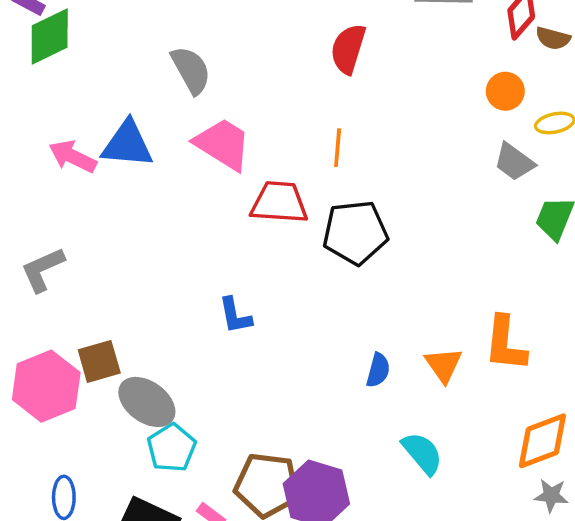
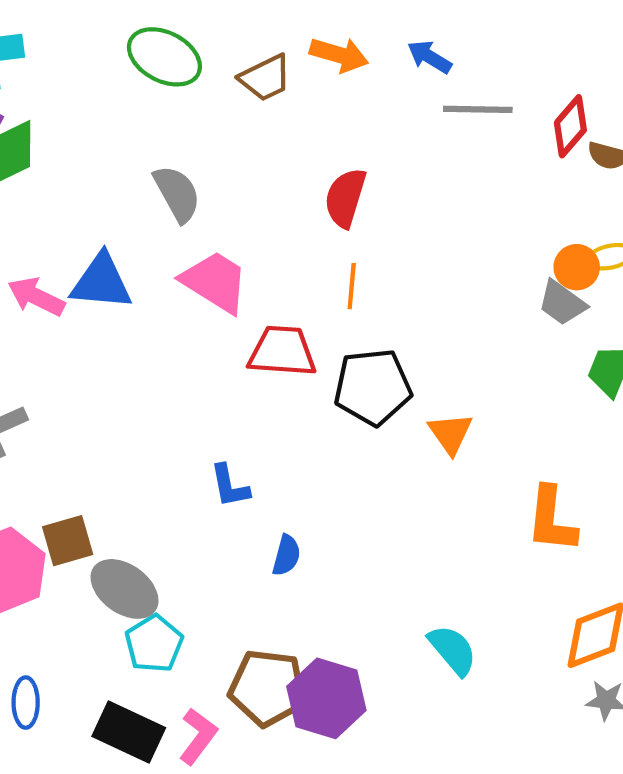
red semicircle: (348, 49) -> (345, 198), moved
orange circle: (505, 91) -> (577, 267), moved
orange triangle: (444, 365) -> (451, 433), moved
blue semicircle: (378, 370) -> (286, 555), moved

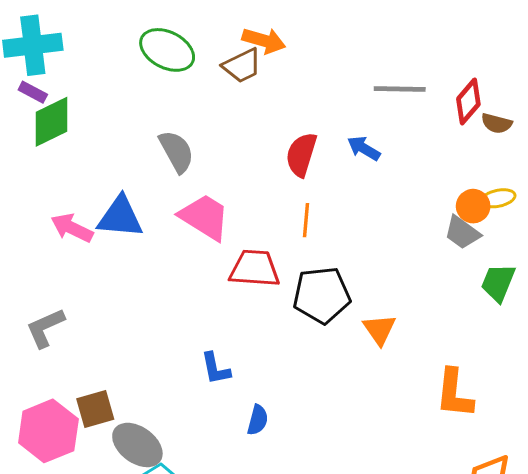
orange arrow: (339, 55) -> (264, 41), moved
blue arrow: (429, 57) -> (364, 148), moved

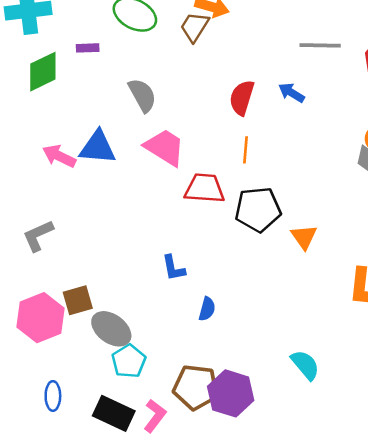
brown trapezoid: (242, 66) -> (195, 27), turned 148
purple rectangle: (33, 92) -> (88, 48), moved, turned -30

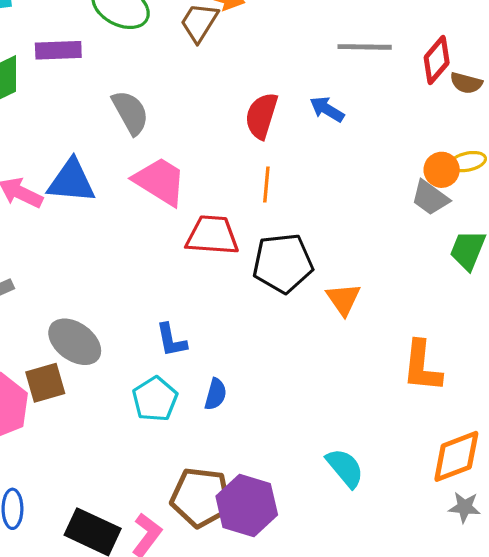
purple rectangle: (88, 48) -> (58, 50), size x1.5
gray ellipse: (111, 329) -> (75, 342), moved
cyan pentagon: (129, 361) -> (155, 399), moved

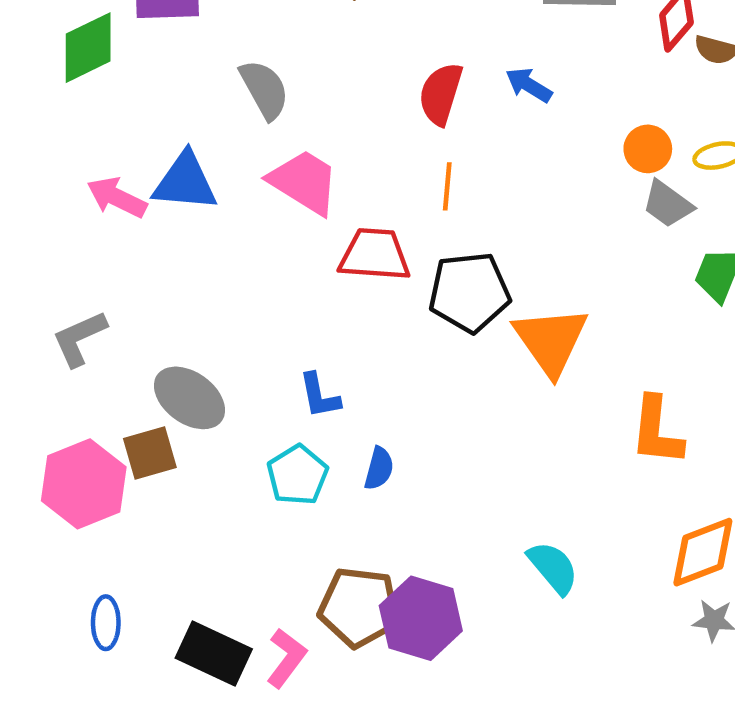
orange circle: (442, 170) -> (648, 149), moved
orange triangle: (343, 299) -> (551, 341), size x1.6

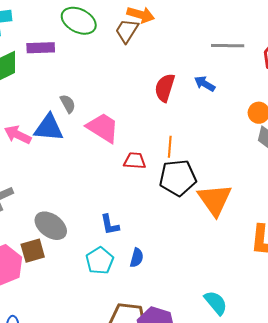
gray semicircle: (264, 89) -> (68, 104), moved, size x0.7
orange line: (447, 186) -> (170, 147), moved
red trapezoid: (375, 255) -> (135, 161), size x0.7

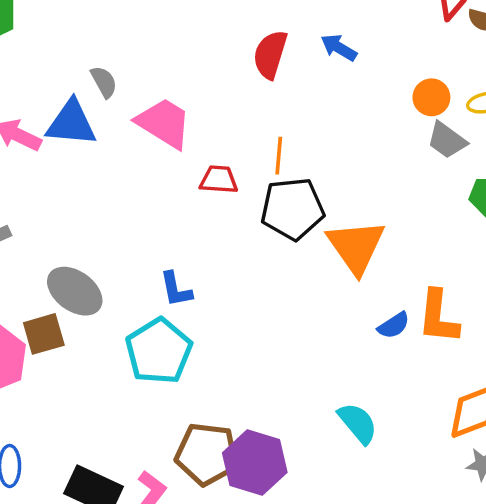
blue semicircle: (137, 258) -> (394, 325), moved, turned 42
cyan pentagon: (100, 261) -> (159, 351), size x1.4

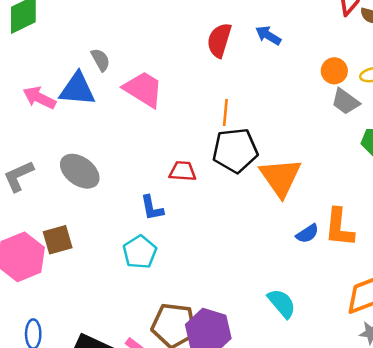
red trapezoid: (219, 180) -> (183, 171), moved
gray ellipse: (75, 291) -> (80, 171), moved
cyan pentagon: (159, 351) -> (140, 252), size x0.7

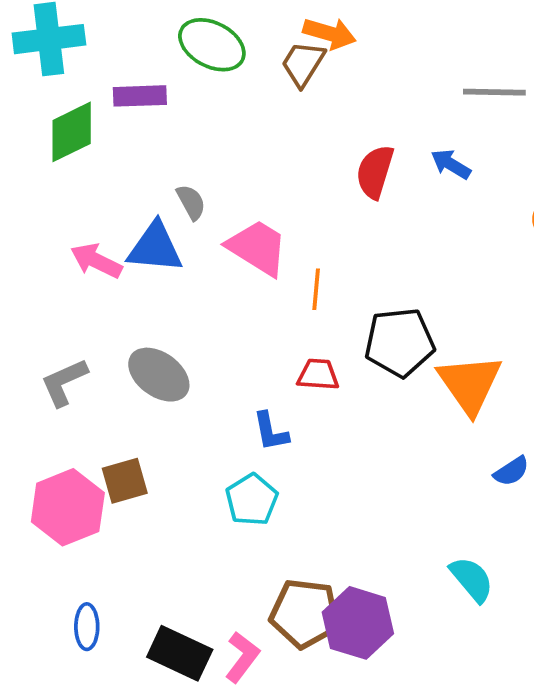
orange line: (225, 112) -> (316, 289), moved

